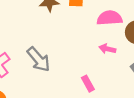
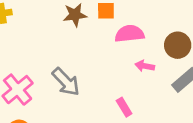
pink semicircle: (110, 18) -> (129, 34), moved

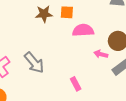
pink arrow: (145, 66) -> (101, 54), moved

